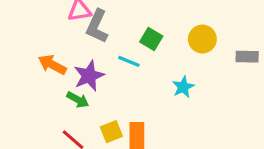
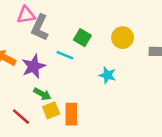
cyan star: (183, 87) -> (107, 75), turned -30
green arrow: (78, 100) -> (42, 94), moved

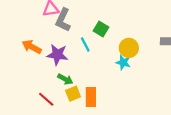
yellow circle: (123, 38) -> (129, 48), moved
cyan line: (65, 55) -> (85, 45), turned 40
purple star: (34, 66) -> (57, 55), turned 30

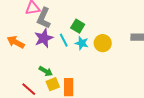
purple star: (57, 55) -> (44, 38), moved, turned -30
cyan star: (123, 62) -> (82, 43), moved

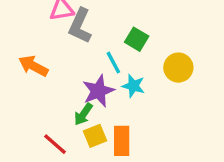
purple star: (44, 38) -> (98, 91), moved
cyan star: (82, 43) -> (133, 86), moved
green arrow: (46, 71) -> (83, 114), turned 96

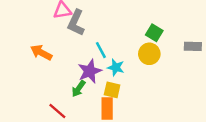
green square: (137, 39) -> (154, 33), moved
yellow square: (95, 136) -> (112, 90), moved, turned 35

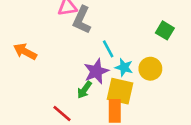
orange arrow: (41, 53) -> (25, 52), moved
yellow circle: (149, 54) -> (150, 69), moved
yellow square: (112, 90) -> (120, 91), size x1.5

